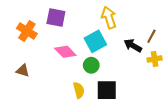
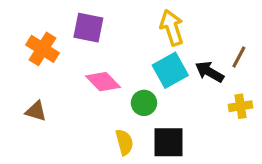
cyan square: (95, 41) -> (170, 70), moved
yellow cross: (155, 59) -> (241, 106), moved

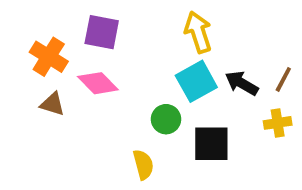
brown line: (239, 57) -> (283, 79), moved
pink diamond: (103, 82) -> (98, 83), moved
brown triangle: (36, 111) -> (52, 104), moved
black square: (169, 142) -> (211, 144), moved

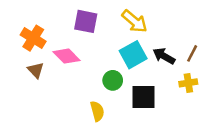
purple square: (102, 32) -> (86, 21), moved
yellow arrow: (198, 32) -> (134, 21), turned 148
brown triangle: (52, 104) -> (36, 70), turned 30

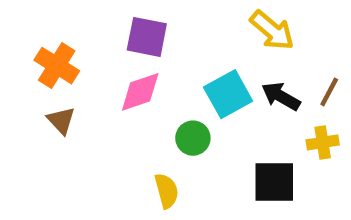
yellow arrow: (134, 21) -> (272, 30), moved
pink diamond: (67, 56) -> (140, 92), moved, turned -64
black square: (143, 97) -> (274, 182), moved

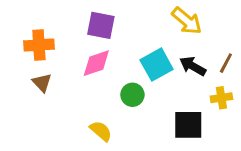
orange cross: (57, 66) -> (39, 45), turned -36
yellow semicircle: (167, 191) -> (101, 131), moved, turned -35

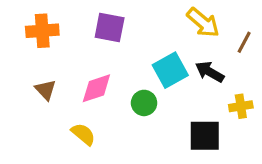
orange cross: (39, 45) -> (42, 31), moved
pink diamond: (96, 63) -> (96, 88), moved
brown line: (226, 63) -> (244, 42), moved
yellow semicircle: (101, 131) -> (83, 134), moved

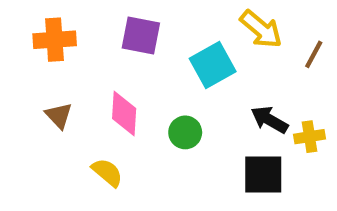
cyan square: (170, 70) -> (213, 65), moved
black arrow: (210, 72) -> (269, 120), moved
pink diamond: (96, 88) -> (124, 113), turned -68

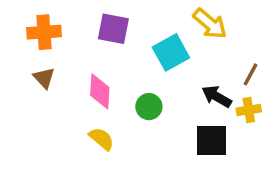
brown line: (314, 54) -> (250, 74), moved
brown triangle: (59, 116) -> (44, 78), moved
yellow semicircle: (107, 172) -> (102, 139), moved

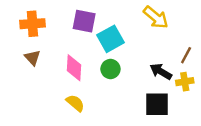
cyan square: (171, 52) -> (110, 39), moved
green circle: (149, 107) -> (110, 69), moved

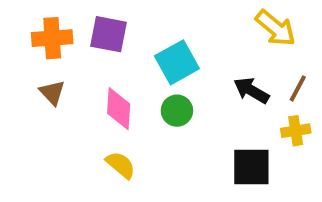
yellow arrow: (156, 17) -> (276, 28), moved
purple square: (84, 21) -> (109, 34), moved
black arrow: (161, 72) -> (251, 90), moved

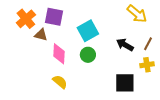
orange cross: (52, 38) -> (26, 19), turned -36
brown triangle: (52, 92) -> (41, 35), moved, turned -32

